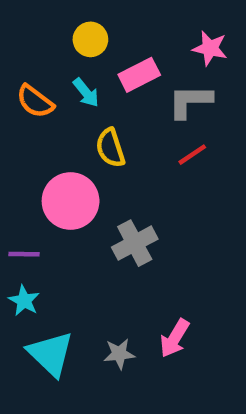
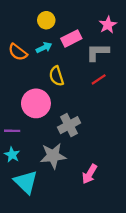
pink star: (210, 48) -> (108, 25), turned 30
cyan arrow: (86, 93) -> (44, 48), turned -77
gray star: (119, 354) -> (53, 156), moved, size x1.6

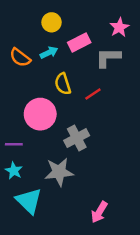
red line: (99, 79) -> (93, 94), moved
pink arrow: (90, 174) -> (99, 212), moved

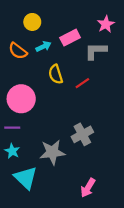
yellow circle: (52, 22) -> (32, 22), moved
pink circle: (40, 114) -> (21, 99), moved
gray cross: (77, 138) -> (82, 134), moved

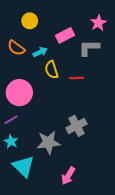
cyan arrow: (43, 46) -> (40, 52), moved
red line: (82, 83) -> (77, 78), turned 32
purple line: (12, 128) -> (11, 120), turned -32
pink arrow: (88, 188) -> (68, 176), moved

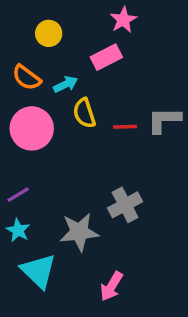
pink star: (98, 23) -> (123, 20), moved
gray L-shape: (89, 48) -> (164, 120), moved
pink circle: (19, 93) -> (32, 128), moved

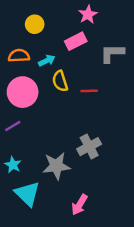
orange semicircle: (27, 78) -> (19, 56), turned 140
gray L-shape: (164, 120) -> (112, 53), moved
purple line: (18, 195) -> (13, 126), moved

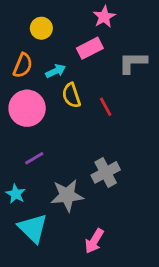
orange semicircle: (19, 56) -> (23, 65), turned 115
red line: (89, 91) -> (106, 107), turned 63
purple line: (13, 126) -> (34, 158), moved

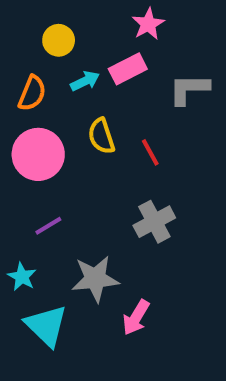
cyan arrow: (56, 71) -> (85, 81), moved
gray cross: (106, 172) -> (154, 222), moved
pink arrow: (94, 241) -> (136, 317), moved

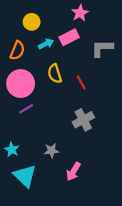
purple line: (48, 226) -> (26, 109), moved
gray star: (95, 279) -> (51, 151), size x0.6

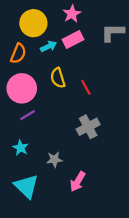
pink star: (80, 13) -> (72, 14), moved
yellow circle: (32, 22) -> (33, 23), size x1.5
gray L-shape: (102, 48) -> (113, 32), moved
cyan star: (12, 150) -> (21, 148), moved

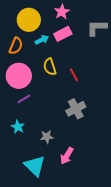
cyan triangle: (26, 186) -> (35, 166), moved

